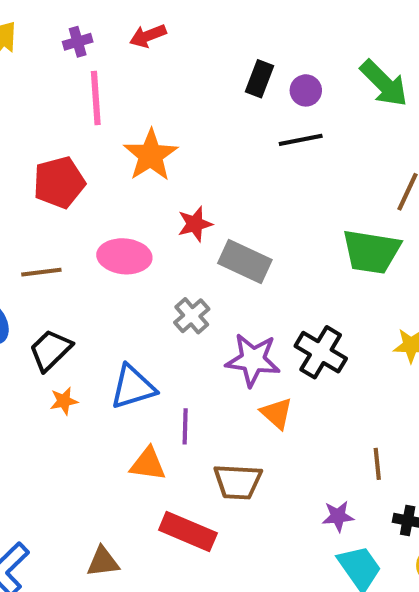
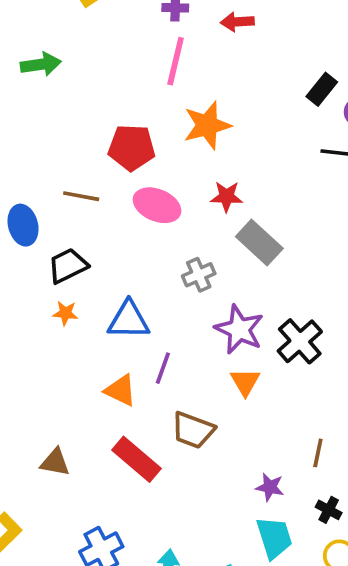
red pentagon: (59, 182) -> (132, 148), moved

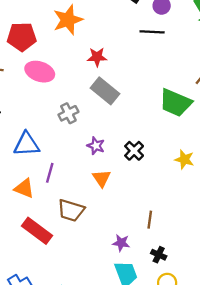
red star: (227, 197) -> (97, 57), moved
purple star: (239, 329) -> (96, 146), size x0.6
black cross: (300, 341) -> (134, 151), size x0.7

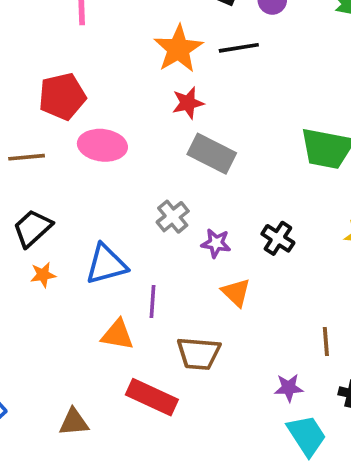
orange star: (68, 20) -> (178, 49), moved
black line: (152, 32) -> (239, 48), moved
gray cross: (68, 113) -> (173, 217), moved

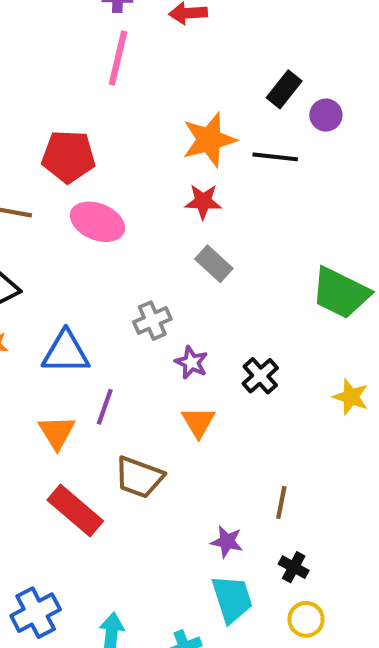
gray rectangle: (212, 154) -> (214, 264), size x0.7
orange triangle: (118, 335) -> (57, 432), turned 33

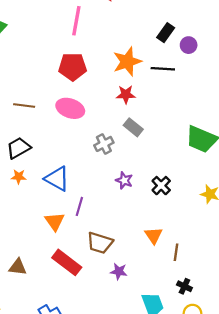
red pentagon: (68, 156) -> (73, 67), moved
gray cross: (152, 321) -> (104, 144), moved
blue triangle: (66, 352) -> (57, 179), turned 32
orange triangle: (198, 422) -> (154, 235), moved
purple star: (227, 542) -> (119, 271), moved

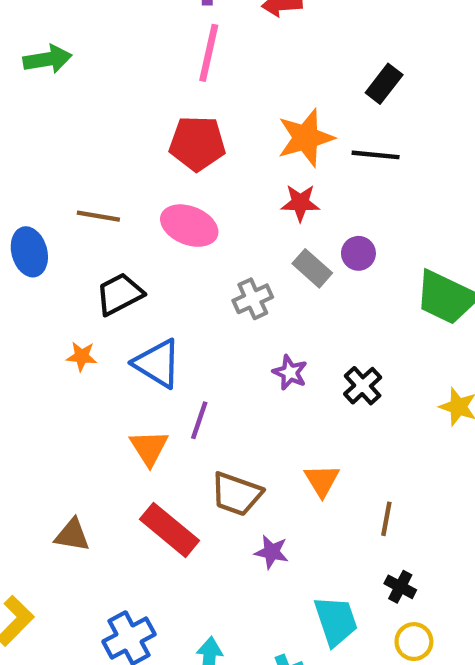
purple circle: (189, 45) -> (358, 253), moved
black trapezoid: (18, 148) -> (120, 294), moved
orange triangle: (154, 235) -> (322, 481), moved

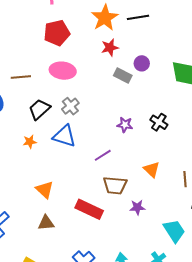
gray cross: (253, 299) -> (70, 106), moved
purple line: (199, 420) -> (103, 155), moved, turned 54
orange triangle: (149, 448) -> (45, 190), moved

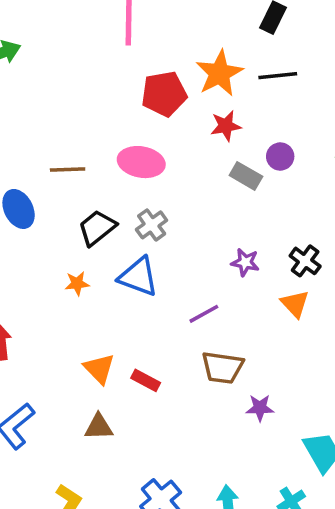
red pentagon: (57, 33) -> (164, 94), moved
orange triangle: (152, 169) -> (295, 304), moved
red rectangle: (89, 209) -> (146, 380), moved, size x0.6

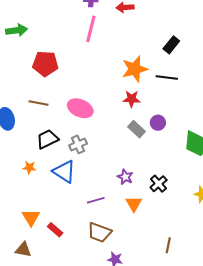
red pentagon: (164, 94) -> (45, 64), moved
orange triangle: (295, 304) -> (134, 204), moved

